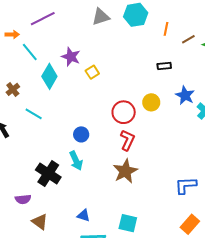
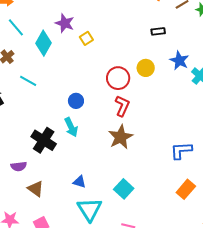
cyan line: (30, 52) -> (16, 27), moved
cyan square: (128, 223) -> (124, 189), turned 30

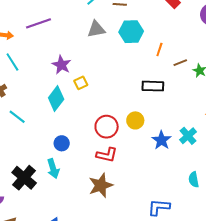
black rectangle: (158, 31) -> (153, 86), size x1.5
cyan diamond: (44, 43) -> (56, 98), moved
blue star: (179, 61) -> (161, 140), moved
red L-shape: (122, 106) -> (107, 155), turned 70

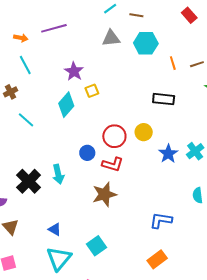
orange line: (159, 50) -> (173, 63), turned -40
brown line: (180, 63) -> (197, 64), moved
blue circle: (62, 143) -> (87, 153), moved

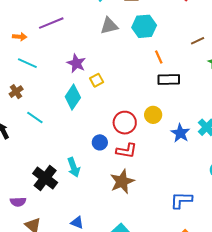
orange line: (173, 63) -> (159, 57), moved
cyan line: (25, 65) -> (27, 63), turned -30

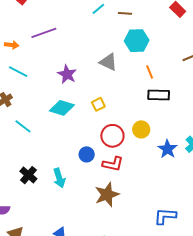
gray triangle: (109, 26) -> (108, 62), moved, turned 36
yellow square: (97, 80) -> (98, 104), moved
cyan diamond: (73, 97) -> (62, 108), turned 70
black cross: (45, 178) -> (28, 175), moved, size x0.7

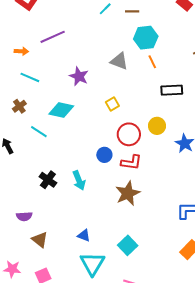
orange line: (150, 72) -> (152, 62), moved
cyan diamond: (62, 108) -> (61, 110), moved

